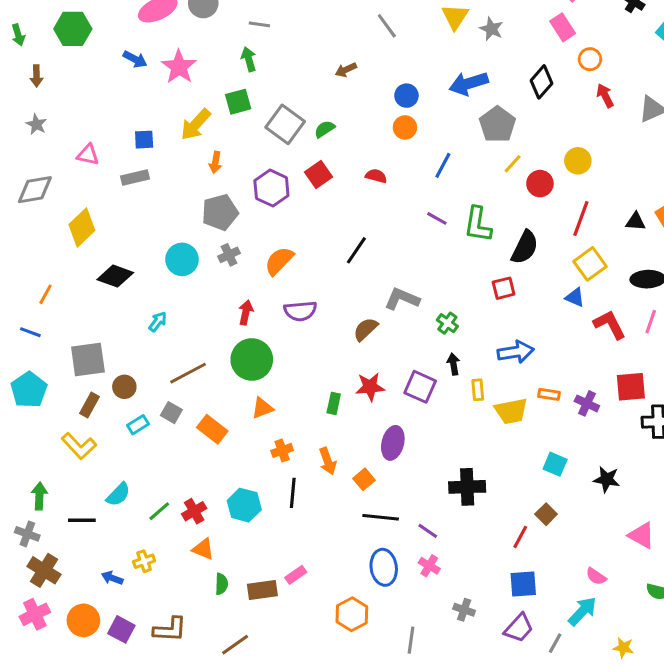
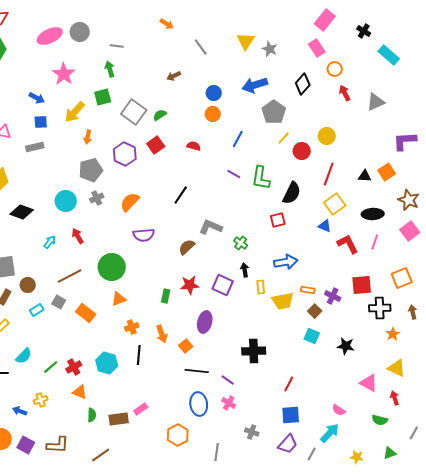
blue arrow: (135, 59) -> (37, 98), moved
red arrow: (246, 312) -> (78, 236), moved, turned -42
brown square: (546, 514) -> (315, 311), moved

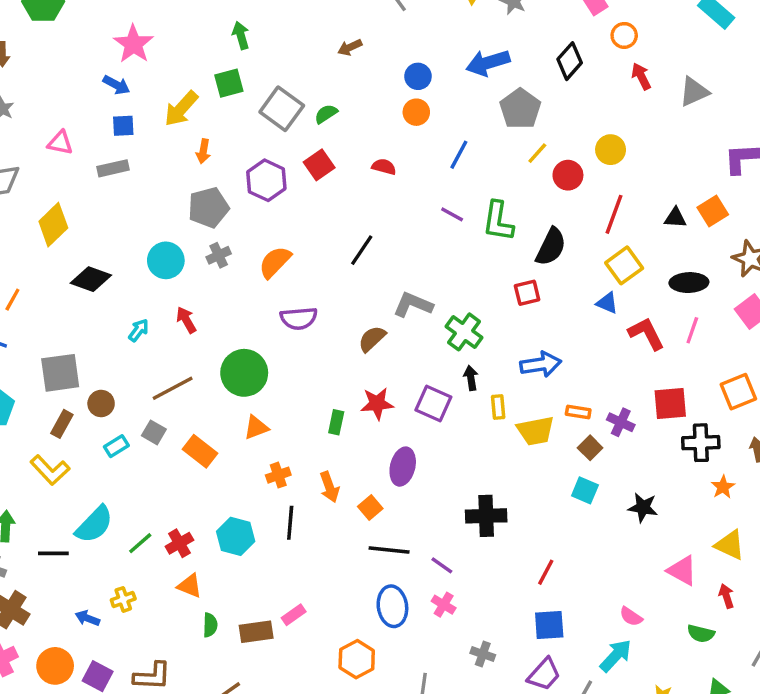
pink star: (64, 74) -> (133, 44), moved
green cross: (241, 243) -> (464, 332), size x1.5
cyan semicircle: (24, 356) -> (94, 524), size x1.4

